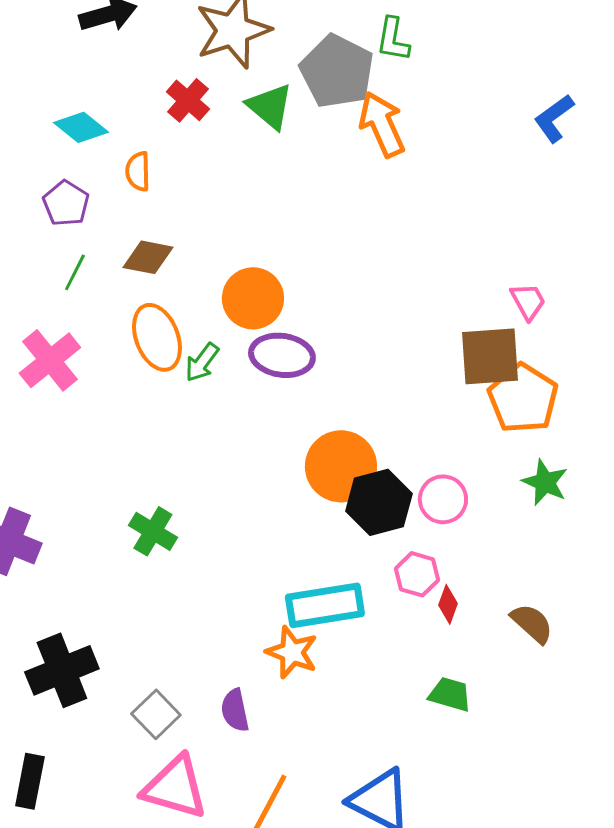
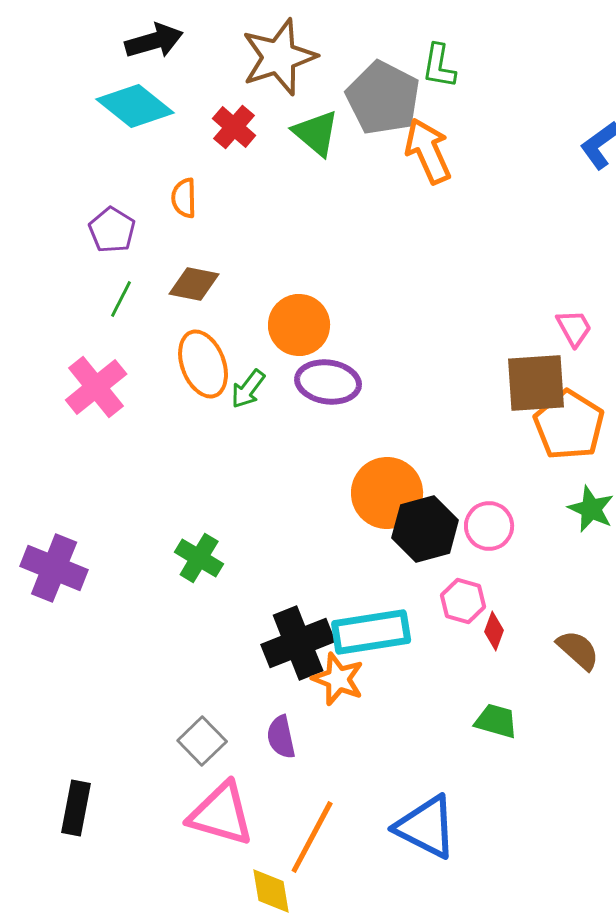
cyan diamond: (81, 127) -> (135, 106), moved, size x1.4
black cross: (62, 670) -> (298, 643), moved

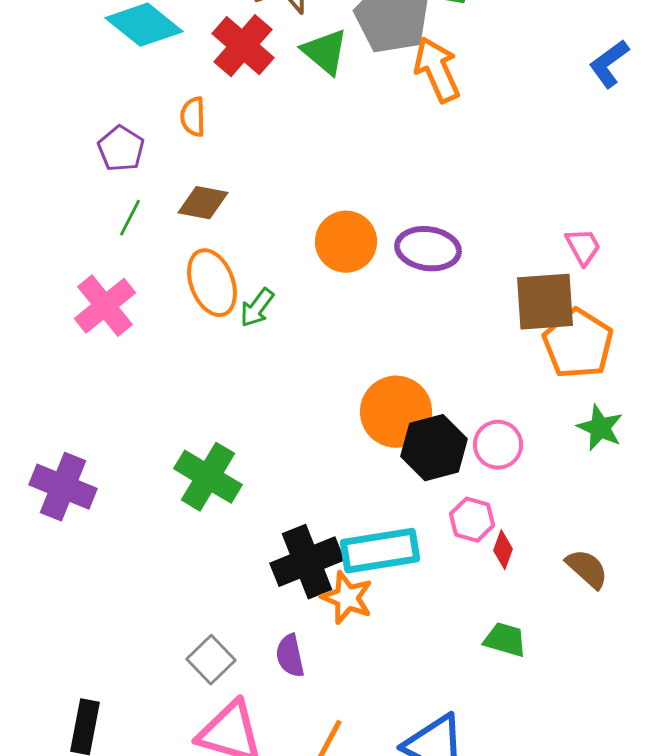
red cross: (234, 127) -> (243, 46), size x1.4
orange circle: (299, 325) -> (346, 242), moved
purple ellipse: (328, 382) -> (428, 249), moved
green cross: (199, 558) -> (208, 477), size x1.4

